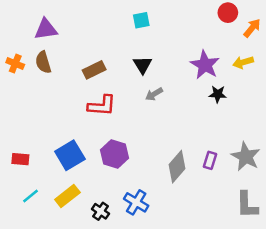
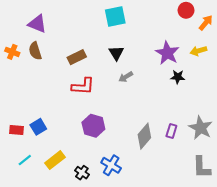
cyan square: (141, 20) -> (115, 17), size x1.5
purple triangle: (46, 29) -> (37, 24), turned 30
blue square: (70, 155) -> (38, 127), moved, size x0.7

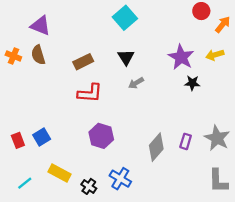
cyan square: (115, 17) -> (125, 18), turned -30
red rectangle: (16, 130) -> (18, 140), turned 64
cyan line: (25, 160) -> (25, 183), moved
yellow rectangle: (55, 160) -> (60, 173), turned 66

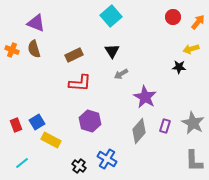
red circle: (201, 11) -> (173, 17), moved
purple star: (181, 57) -> (145, 97), moved
black star: (192, 83) -> (179, 67), moved
yellow rectangle: (60, 173) -> (51, 140), moved

